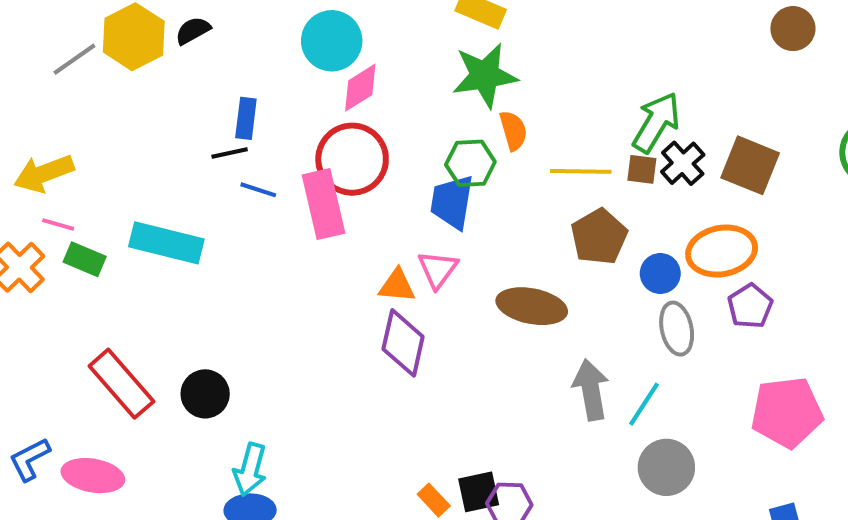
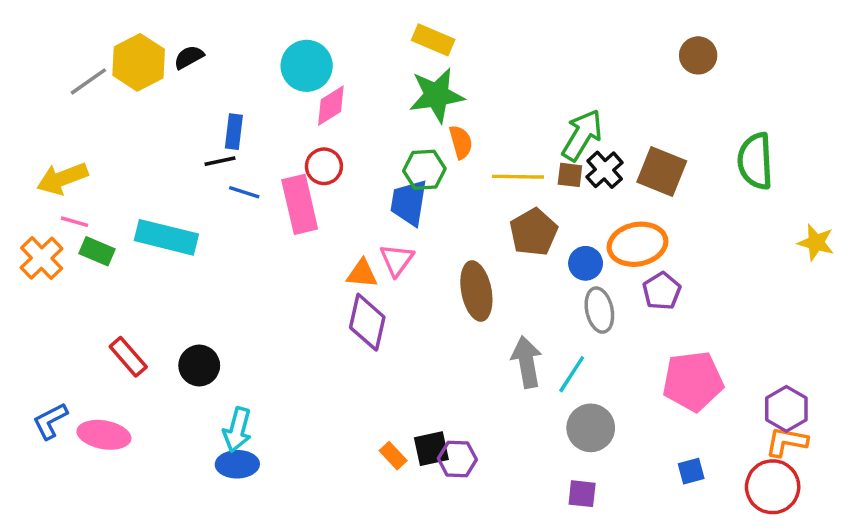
red circle: (352, 159) -> (324, 166), size x0.6
brown ellipse: (532, 306) -> (476, 291), turned 68
red rectangle: (121, 384) -> (128, 357), size x0.7

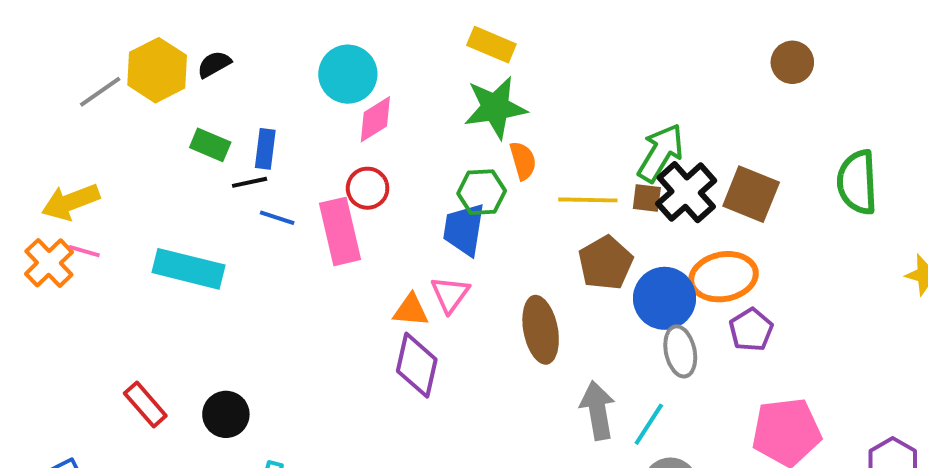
black cross: (605, 170) -> (686, 192), size x1.4
green rectangle: (97, 251) -> (210, 145), moved
orange cross: (42, 258) -> (49, 263), moved
blue circle: (586, 263) -> (665, 298), size x1.6

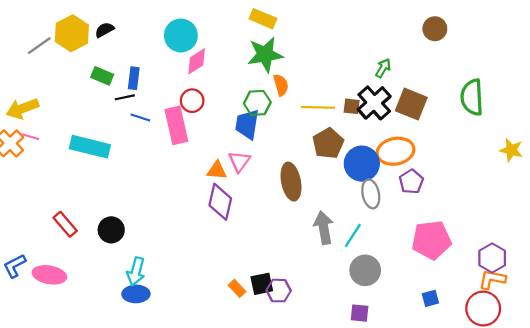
green arrow: (661, 153) -> (383, 68), moved, size x0.6

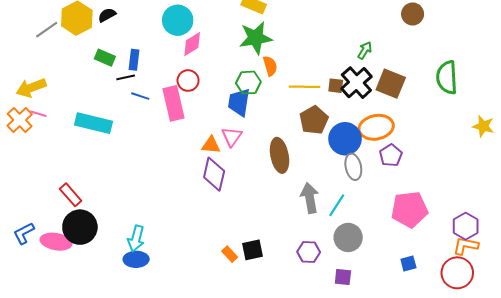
black circle: (111, 230) -> (80, 227), moved, size x1.4
purple hexagon: (279, 291) -> (309, 252), moved

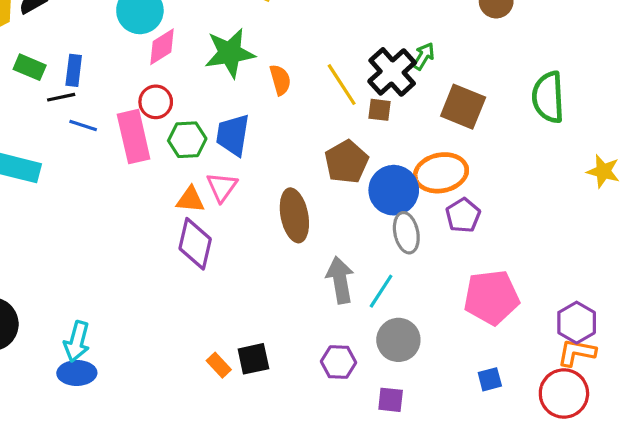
green star: (256, 38) -> (230, 53), moved
green hexagon: (248, 83) -> (187, 140), moved
black cross: (356, 83) -> (392, 72), moved
yellow line: (304, 87) -> (342, 85), moved, turned 56

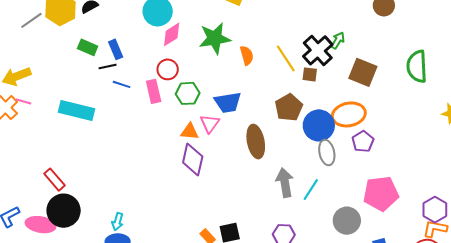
blue rectangle: (74, 70) -> (116, 49), turned -30
blue trapezoid: (233, 135) -> (228, 102), moved, turned -108
pink rectangle: (134, 137) -> (154, 91), size x0.7
gray circle: (398, 340) -> (347, 221), moved
cyan arrow: (77, 341) -> (118, 222), size x0.7

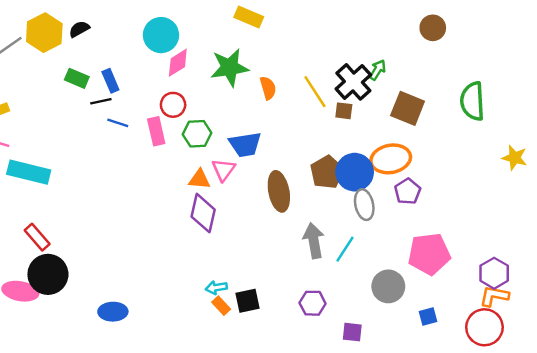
brown pentagon: (289, 107) -> (327, 172), moved
cyan rectangle: (77, 110) -> (29, 172), moved
cyan arrow: (118, 222) -> (216, 288), moved, turned 66

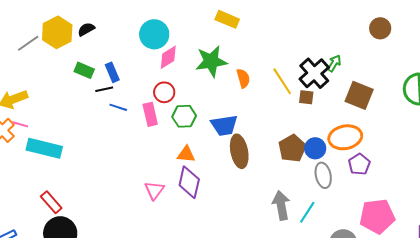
pink triangle: (224, 170) -> (154, 190), moved
blue circle: (355, 172) -> (315, 148), size x0.7
brown ellipse: (279, 191) -> (239, 151), moved

